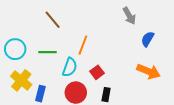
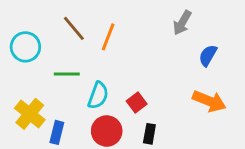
gray arrow: (129, 16) -> (182, 23), turned 60
orange line: (83, 45) -> (108, 37), moved
cyan circle: (15, 49) -> (25, 47), moved

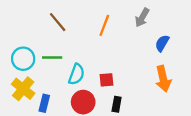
orange line: (108, 37) -> (104, 25), moved
cyan circle: (25, 47) -> (23, 59), moved
orange arrow: (209, 101) -> (163, 79), turned 55
red square: (137, 102) -> (107, 80), turned 32

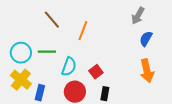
gray arrow: (142, 18) -> (138, 16), moved
orange line: (104, 25) -> (83, 31), moved
red square: (107, 80) -> (96, 72), turned -32

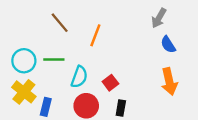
blue semicircle: (146, 39) -> (168, 45), turned -63

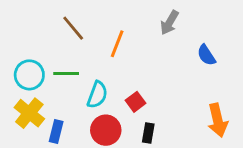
gray arrow: (159, 18) -> (170, 23), moved
orange arrow: (169, 82) -> (218, 120), moved

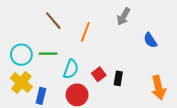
black rectangle: (148, 133) -> (118, 78), moved

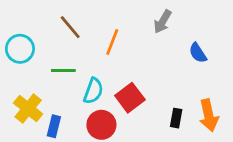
cyan circle: (21, 55) -> (20, 49), moved
red square: (99, 74) -> (130, 98), size x1.5
black rectangle: (118, 78) -> (176, 118), moved

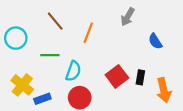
red square: (130, 98) -> (117, 76), moved
black rectangle: (176, 118) -> (140, 77), moved
blue rectangle: (54, 126) -> (42, 99), turned 56

